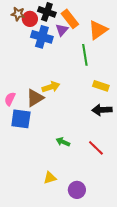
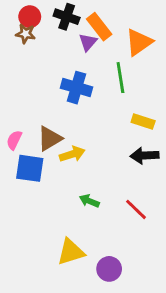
brown star: (18, 14) -> (25, 34), moved
red circle: (30, 19) -> (30, 17), moved
blue cross: (42, 37) -> (77, 88), moved
yellow arrow: (51, 87) -> (72, 154), moved
yellow triangle: (50, 178) -> (71, 252), size x1.5

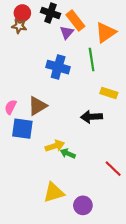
yellow arrow: (72, 154) -> (55, 146), moved
black arrow: (145, 156) -> (92, 117), moved
red line: (136, 209) -> (113, 169), moved

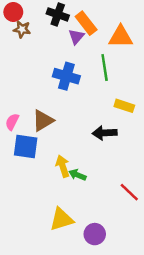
red circle: (22, 13) -> (13, 12), moved
orange triangle: (106, 32) -> (121, 37), turned 35
yellow arrow: (55, 146) -> (63, 166), turned -90

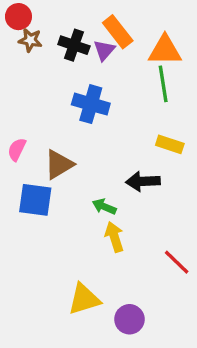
black cross: (58, 14) -> (74, 45), moved
green line: (105, 68) -> (163, 84), moved
pink semicircle: (12, 122) -> (17, 149), moved
yellow arrow: (63, 166) -> (114, 237), moved
green arrow: (77, 175) -> (104, 207), moved

